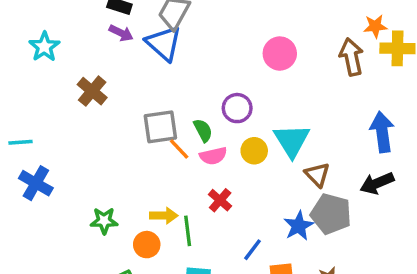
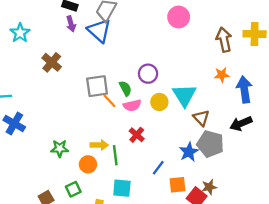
orange star: (375, 26) -> (222, 75), moved
purple arrow: (121, 33) -> (71, 24), turned 49
pink circle: (280, 54) -> (179, 17), moved

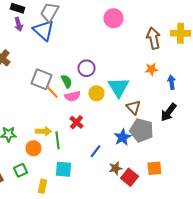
gray square: (97, 86) -> (41, 79), turned 30
blue arrow: (244, 90) -> (171, 82), size x0.6
black arrow: (241, 124) -> (168, 112), turned -30
orange square: (177, 185) -> (154, 168), moved
brown star: (209, 187) -> (115, 168), moved

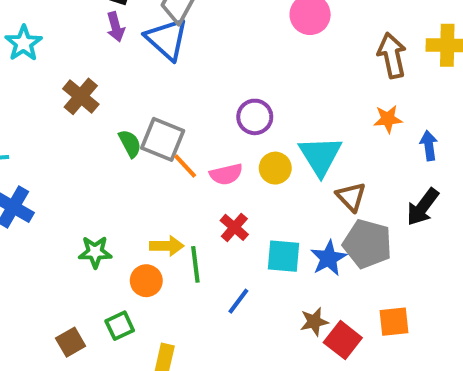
green semicircle: (66, 81) -> (130, 144), moved
blue line: (95, 151) -> (238, 301), moved
cyan square: (63, 169) -> (283, 256), moved

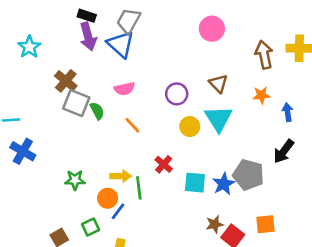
purple arrow: (116, 27) -> (88, 37), size x1.5
gray square: (163, 139) -> (76, 103), moved
pink semicircle: (226, 174) -> (125, 89), moved
brown triangle: (351, 197) -> (218, 83), moved
blue line: (238, 301) -> (118, 211), moved

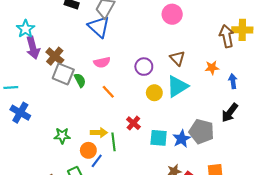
purple arrow: (88, 37) -> (33, 48), moved
brown arrow: (264, 55) -> (227, 36), moved
cyan triangle: (218, 119) -> (177, 86), turned 30

